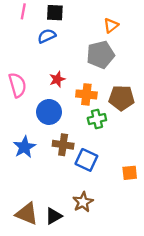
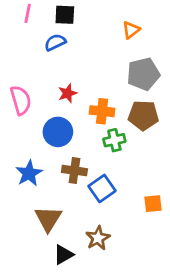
gray pentagon: (100, 55) -> (143, 74), moved
blue square: (86, 160) -> (102, 188), turned 30
brown triangle: (27, 214) -> (48, 219), moved, turned 40

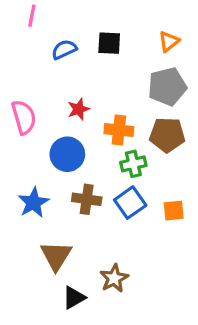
black square: (65, 15) -> (109, 43), moved
orange triangle: (131, 30) -> (169, 41), moved
blue square: (102, 188) -> (130, 203), moved
orange square: (153, 204) -> (174, 211), moved

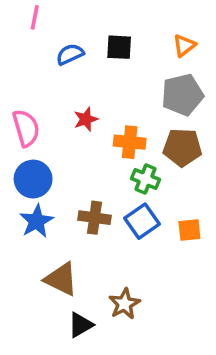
blue circle: (67, 154) -> (33, 179), moved
green cross: (133, 164) -> (145, 179), turned 35
brown triangle: (56, 256) -> (61, 279), turned -36

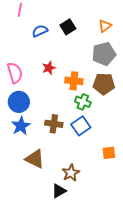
black square: (119, 47) -> (68, 27), turned -35
orange square: (189, 230) -> (109, 153), moved
black triangle: (80, 325) -> (59, 191), moved

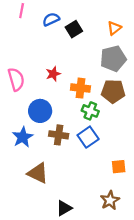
blue semicircle: (40, 31) -> (51, 19), moved
blue circle: (19, 102) -> (40, 111), moved
brown star: (71, 173) -> (110, 200), moved

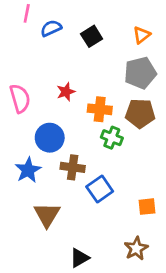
blue semicircle: (51, 19) -> (51, 28), moved
blue square: (88, 137) -> (100, 189), moved
brown triangle: (38, 173) -> (47, 215), turned 35

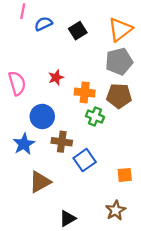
orange triangle: (142, 35) -> (120, 29), size x1.6
brown triangle: (47, 215) -> (40, 182), turned 30

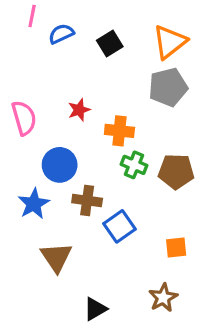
brown pentagon: (119, 96) -> (176, 171), moved
brown triangle: (40, 182) -> (56, 257), turned -35

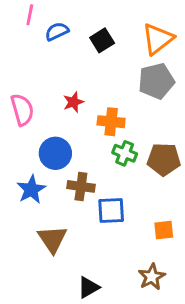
blue square: (119, 226) -> (111, 211), turned 32

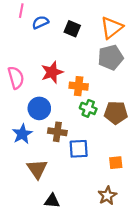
black square: (102, 40) -> (72, 29), turned -35
red star: (73, 102) -> (52, 72), size x1.5
black triangle: (88, 287) -> (52, 201), moved, turned 35

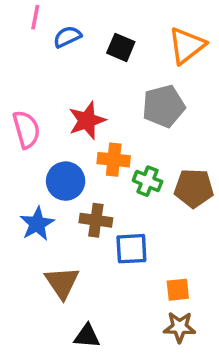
gray pentagon: (111, 57) -> (164, 106), moved
orange cross: (79, 86) -> (114, 160), moved
orange square: (116, 163) -> (178, 290), moved
brown star: (107, 196) -> (180, 327), turned 30

